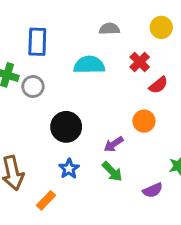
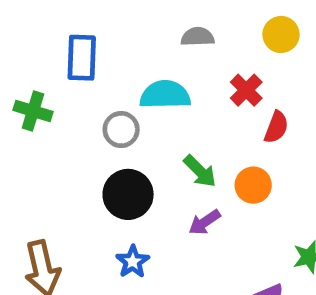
red semicircle: (158, 85) -> (276, 127), turned -30
gray circle: (33, 86) -> (121, 130), moved
green arrow: (112, 172) -> (200, 171), moved

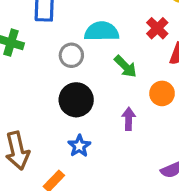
green arrow: (200, 171) -> (125, 66), moved
purple arrow: (205, 222) -> (129, 119), turned 125

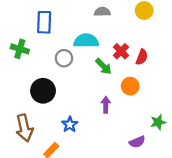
red cross: (157, 28) -> (121, 51), moved
black circle: (76, 100) -> (43, 91), moved

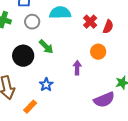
gray circle: (64, 58) -> (32, 22), moved
green arrow: (103, 66) -> (46, 47), moved
purple semicircle: (137, 142) -> (104, 100), size x1.5

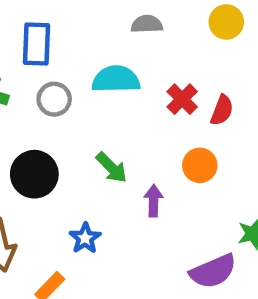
green arrow: (46, 47) -> (112, 168), moved

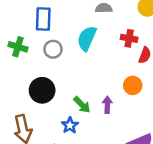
cyan semicircle: (116, 79) -> (87, 38), turned -65
red cross: (182, 99) -> (129, 38), moved, turned -35
green arrow: (112, 168) -> (82, 105), moved

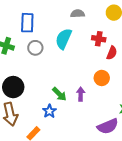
black circle: (42, 90) -> (13, 87), moved

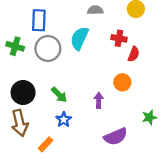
gray circle: (35, 48) -> (48, 48), size x1.5
green arrow: (59, 94) -> (59, 95), moved
purple semicircle: (108, 126) -> (116, 136), moved

